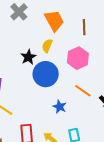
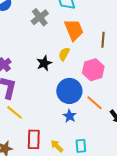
blue circle: (46, 74) -> (69, 91), moved

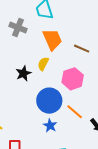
gray cross: (40, 17) -> (18, 28), turned -30
brown line: (103, 40) -> (82, 49), turned -70

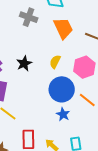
yellow semicircle: (43, 64) -> (55, 62), moved
black star: (23, 73) -> (24, 63), moved

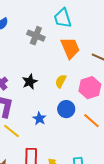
blue circle: (62, 89) -> (66, 109), size x0.7
blue star: (63, 114) -> (39, 119), moved

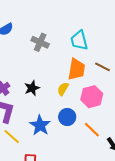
cyan trapezoid: (63, 18) -> (79, 40), moved
orange trapezoid: (70, 48) -> (76, 69), moved, turned 30
blue star: (39, 119) -> (40, 125), size x1.5

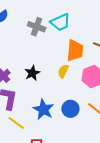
cyan trapezoid: (79, 40) -> (60, 22), moved, turned -95
blue circle: (67, 117) -> (70, 109), moved

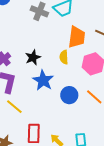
yellow semicircle: (63, 71) -> (64, 57), turned -32
blue star: (43, 109) -> (43, 80), moved

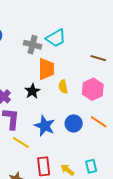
orange trapezoid: (77, 37) -> (46, 69), moved
blue star: (43, 80) -> (45, 126), moved

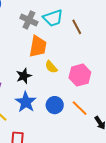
brown line: (98, 58) -> (77, 27), moved, turned 35
yellow semicircle: (63, 87) -> (51, 67), turned -40
black star: (32, 91) -> (24, 76), moved

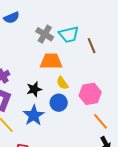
orange trapezoid: (38, 46) -> (51, 61), turned -105
blue circle: (55, 105) -> (59, 103), moved
orange line: (80, 108) -> (100, 121), moved

